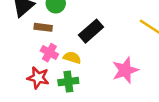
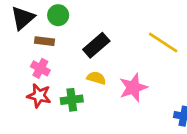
pink cross: (49, 53) -> (40, 68), moved
yellow semicircle: (72, 58) -> (96, 78), moved

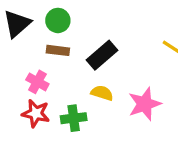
brown rectangle: (44, 41) -> (58, 50), moved

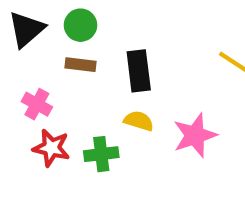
black rectangle: (102, 55) -> (139, 71), turned -56
pink cross: (37, 82) -> (37, 104), moved

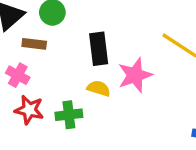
brown rectangle: (80, 65) -> (34, 44), moved
pink star: (195, 135) -> (135, 75), moved

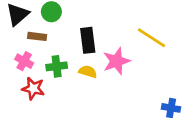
green cross: (69, 115) -> (57, 66), moved

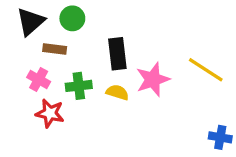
yellow line: (152, 38) -> (206, 70), moved

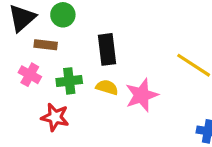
pink star: (153, 79) -> (142, 95), moved
red star: (50, 113) -> (55, 117), moved

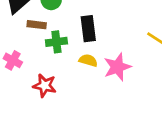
pink cross: (30, 75) -> (13, 60), moved
green cross: (69, 81) -> (56, 42), moved

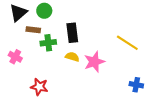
red star: (45, 86) -> (39, 87), moved

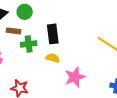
pink star: (94, 62) -> (75, 77), moved

